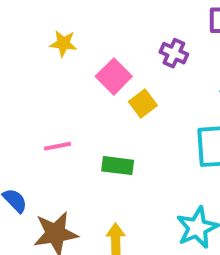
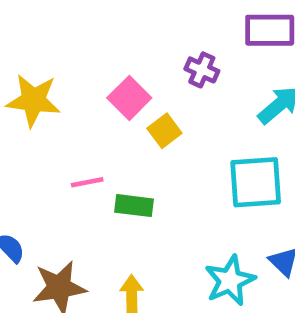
yellow star: (63, 43) -> (33, 100), moved, size x1.6
pink line: (58, 146) -> (87, 182), moved

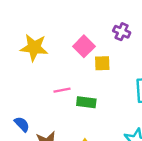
yellow square: (164, 131) -> (102, 63), turned 35

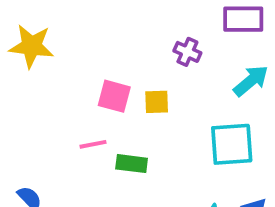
pink square: (84, 46) -> (114, 96), moved, turned -30
yellow star: (34, 48) -> (31, 46), moved

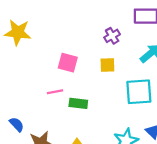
purple cross: (187, 52) -> (112, 36), turned 35
yellow square: (157, 102) -> (107, 65), moved

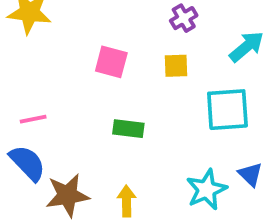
pink line: (55, 92) -> (33, 119), moved
blue semicircle: (17, 124) -> (27, 163), size x1.5

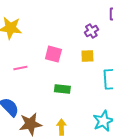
pink line: (33, 119) -> (20, 68), moved

